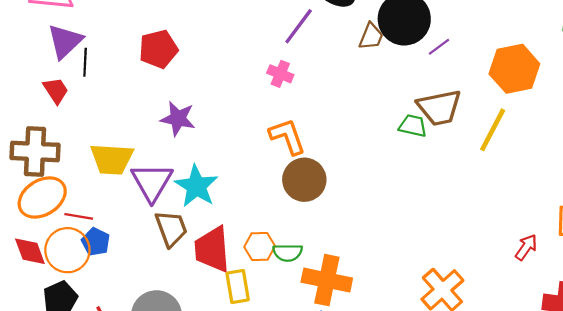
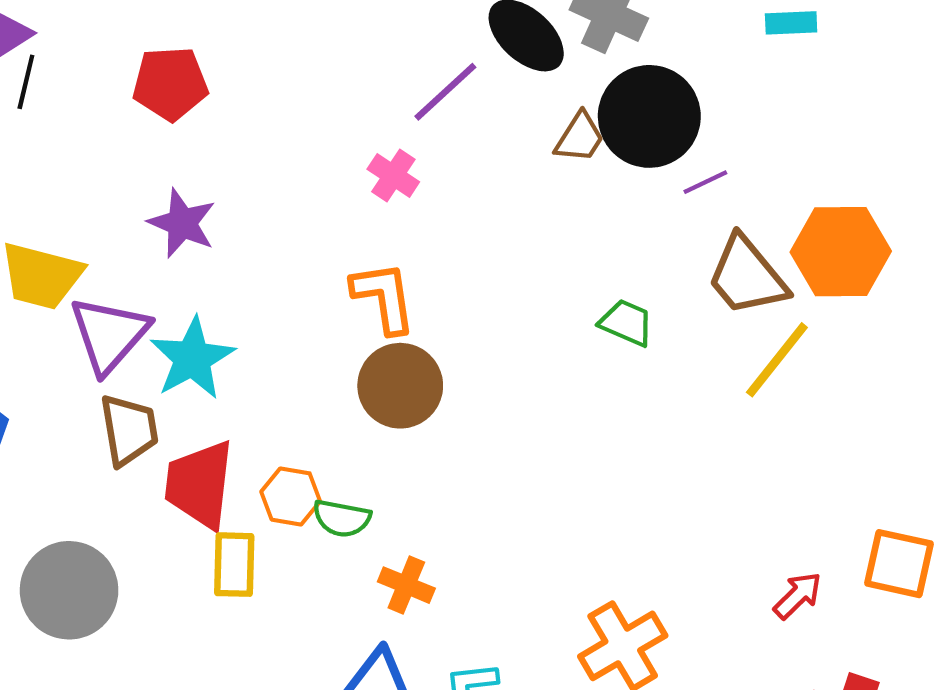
brown trapezoid: (439, 108) -> (747, 276), moved, turned 51
orange cross: (327, 280) -> (406, 585), size x0.6

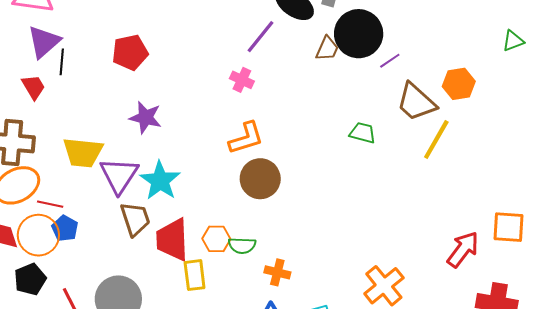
orange hexagon: (841, 252) -> (459, 84), size x0.7
orange L-shape: (384, 297) -> (246, 138), turned 90
red arrow: (798, 596) -> (463, 249), size x1.5

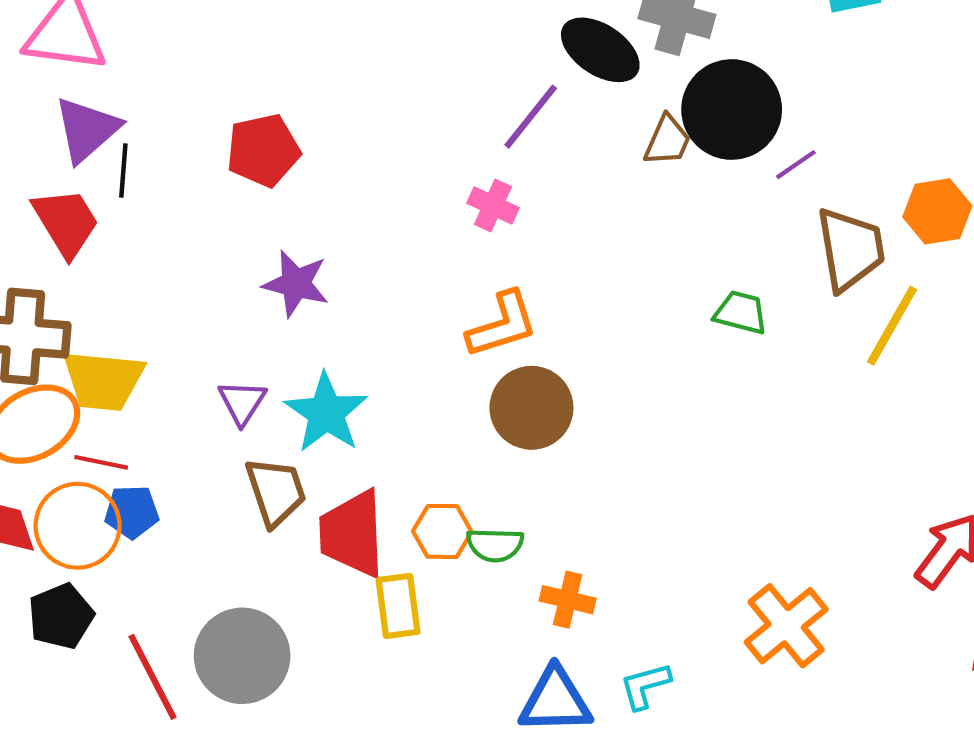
red trapezoid: (34, 87) -> (66, 222), size x1.4
brown trapezoid: (416, 102) -> (850, 249), turned -141
yellow trapezoid: (83, 152) -> (103, 381), moved
purple triangle: (119, 175) -> (242, 402), size x0.6
blue pentagon: (65, 228) -> (132, 512), turned -30

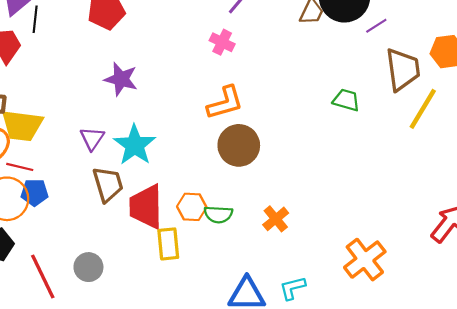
orange cross: (568, 600) -> (276, 219), moved, turned 35
gray circle: (242, 656) -> (88, 267), size x0.6

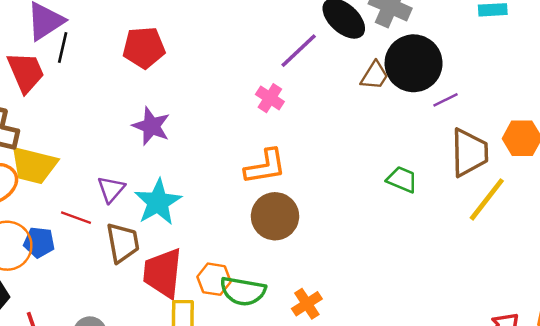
red line: (20, 167) -> (76, 218), moved
green semicircle: (218, 214) -> (243, 291), size x1.4

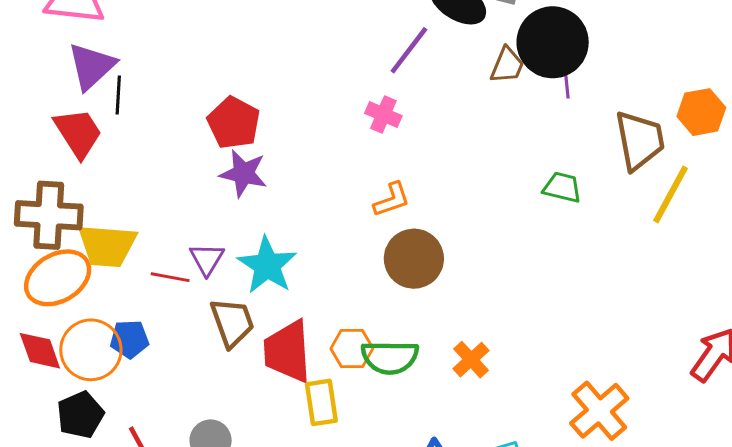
red pentagon: (144, 48) -> (234, 123), moved, turned -30
purple line: (445, 100) -> (566, 82), moved, turned -60
orange L-shape: (265, 167) -> (392, 200), size x0.7
red line: (76, 218) -> (170, 277), moved

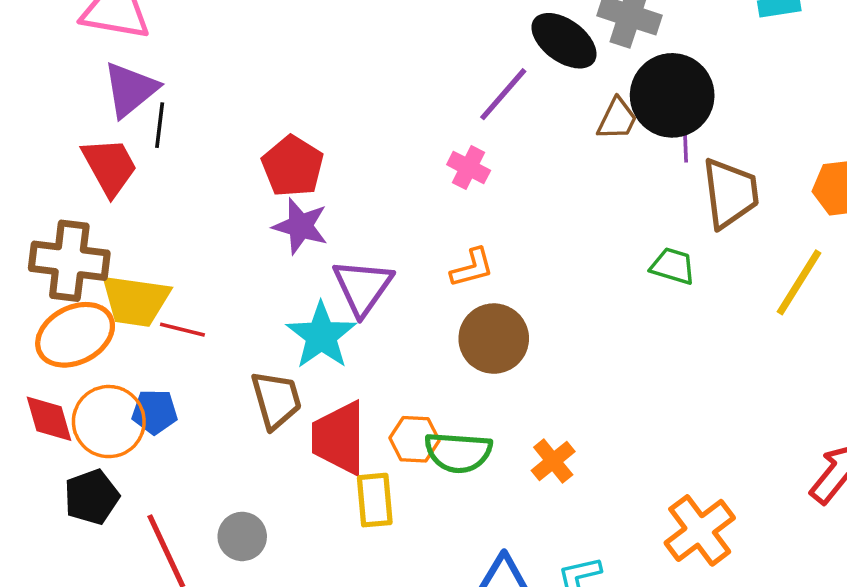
brown trapezoid: (640, 140) -> (730, 193), moved
purple triangle: (207, 259) -> (363, 287), moved, size x1.5
red line: (170, 277) -> (182, 330), moved

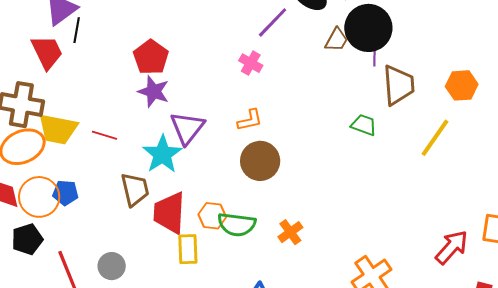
red line: (182, 330) -> (104, 135), moved

